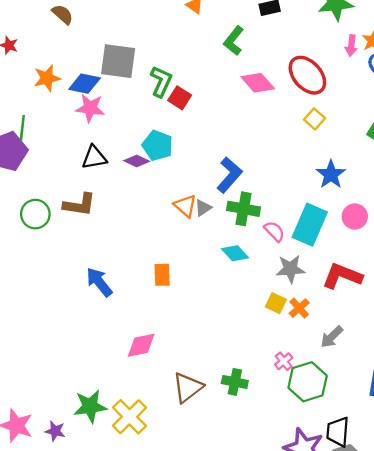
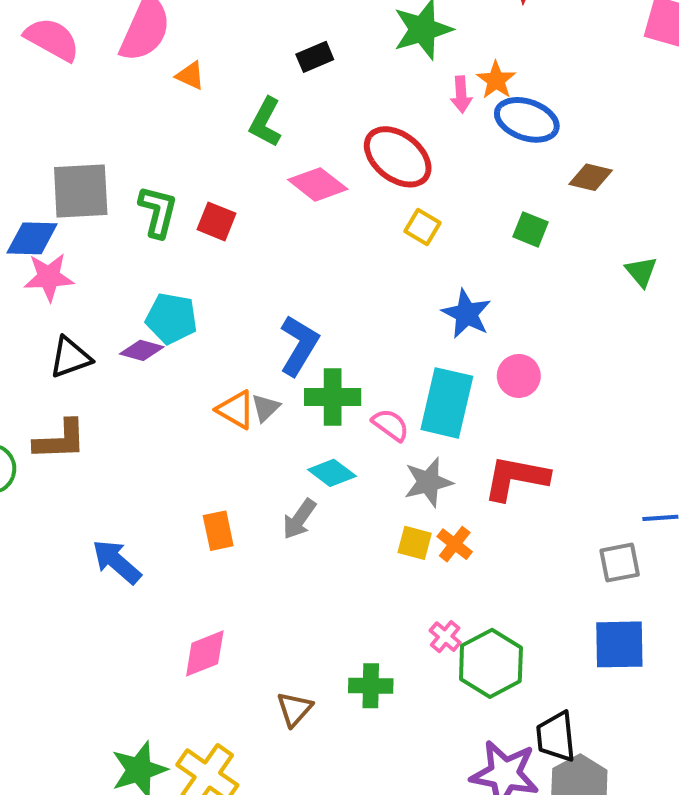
red square: (180, 98) -> (217, 221), moved
gray arrow: (332, 337) -> (299, 519), moved
brown triangle: (188, 387) -> (295, 709), size x0.7

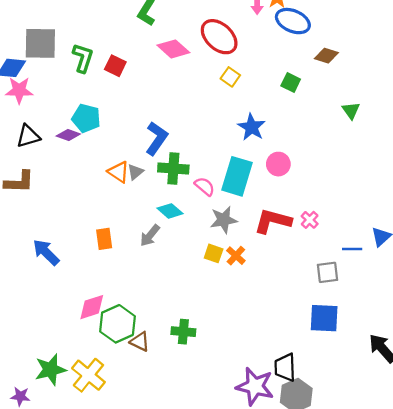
pink cross: (445, 637) -> (310, 220), moved
green hexagon: (491, 663) -> (117, 324), moved
brown triangle: (295, 709) -> (140, 342), turned -50

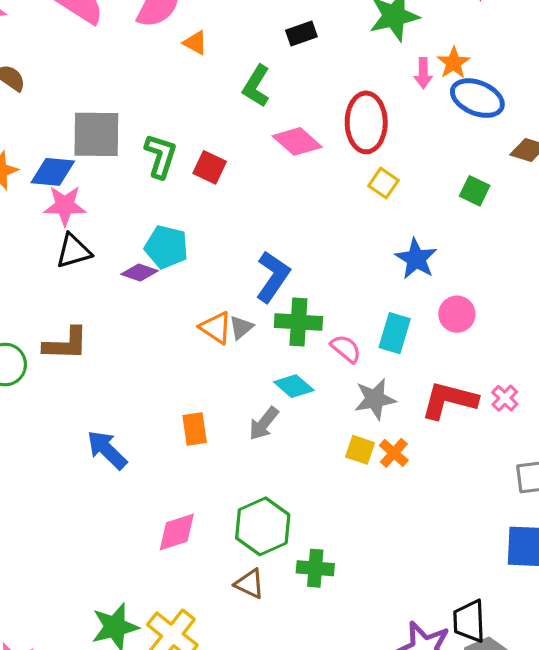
red ellipse: (219, 37) -> (366, 122), turned 48
black triangle: (28, 136) -> (74, 251), moved
cyan rectangle: (237, 176) -> (395, 333), size x0.7
green hexagon: (117, 324) -> (263, 526), moved

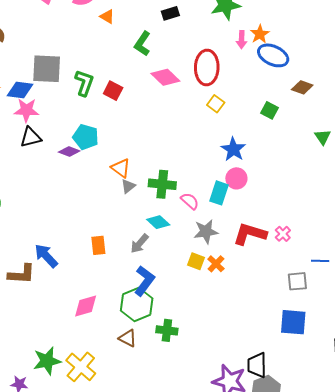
blue L-shape: (273, 277) -> (144, 281), moved
pink circle: (457, 314) -> (236, 178), moved
orange triangle: (216, 328) -> (121, 168), moved
brown L-shape: (66, 344) -> (22, 274), moved

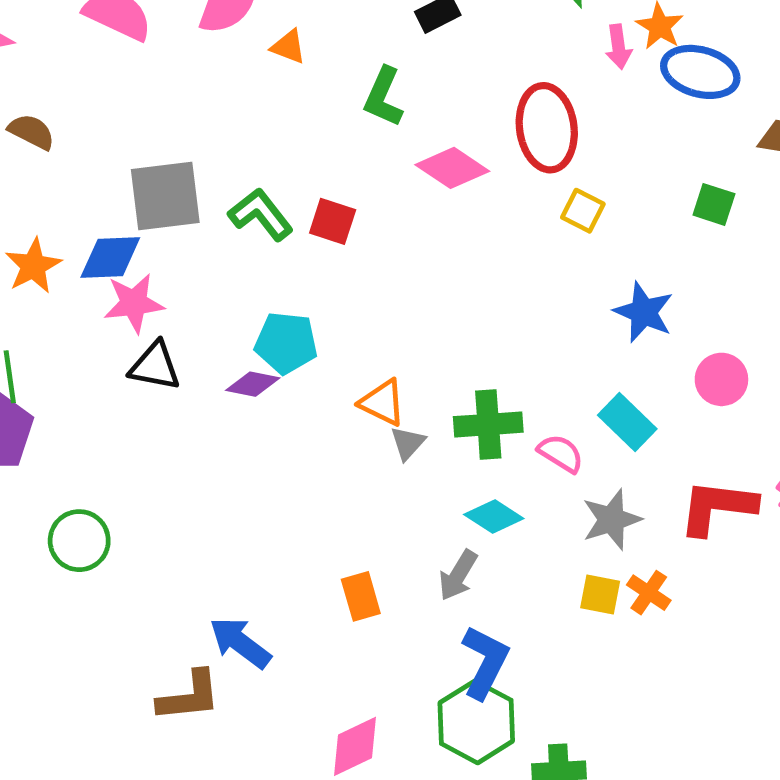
green L-shape: (84, 83) -> (261, 214), turned -48
black triangle: (31, 137) -> (155, 366), turned 35
pink circle: (236, 178) -> (721, 379), moved
cyan rectangle: (219, 193) -> (627, 422), turned -55

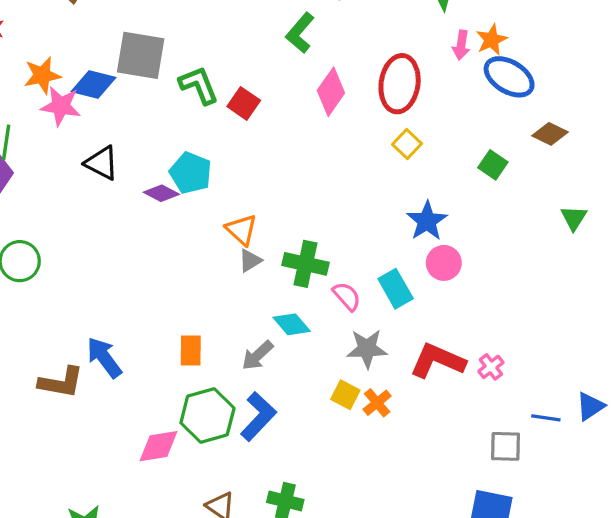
pink diamond: (452, 168) -> (331, 92), turned 75
pink star: (134, 303) -> (61, 106), moved
pink circle: (721, 379) -> (444, 263), moved
green hexagon: (476, 722) -> (207, 415), moved

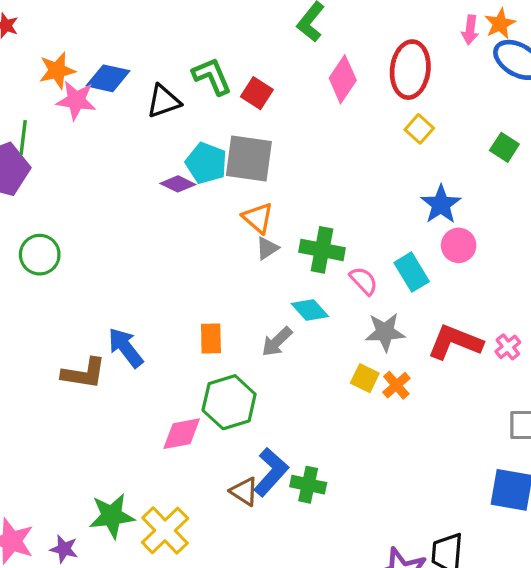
gray square: (141, 55) -> (249, 158), moved
black triangle: (102, 163) -> (164, 101), moved, turned -45
blue L-shape: (258, 416) -> (271, 472), moved

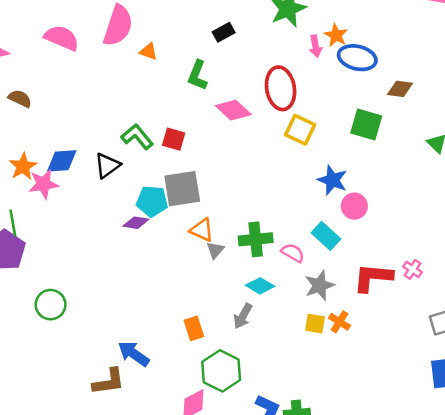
pink diamond: (343, 79) -> (233, 110), turned -64
yellow square: (419, 129) -> (300, 130), size x1.4
green square: (504, 147) -> (366, 124), size x1.5

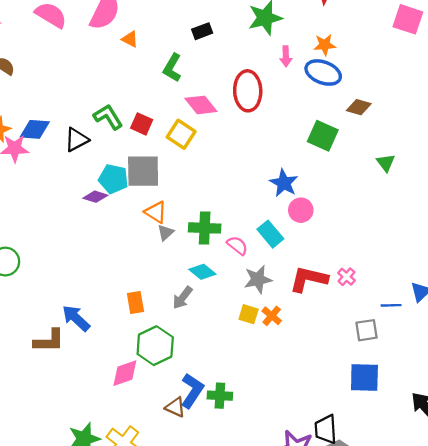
orange star: (336, 35) -> (325, 45), moved, turned 30
yellow square: (300, 130) -> (181, 134), moved

